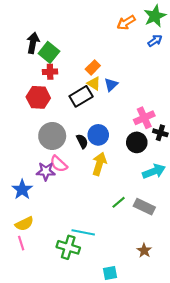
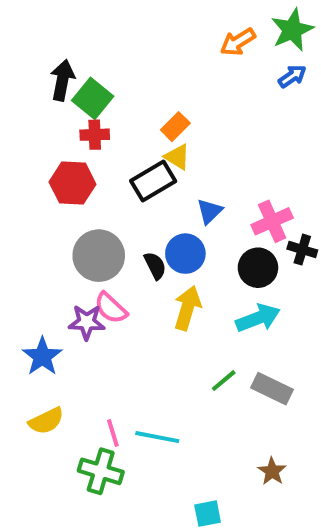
blue triangle: (111, 85) -> (210, 211), moved
cyan arrow: (154, 171) -> (258, 318), moved
pink line: (21, 243) -> (113, 433), moved
green cross: (68, 247) -> (101, 471), moved

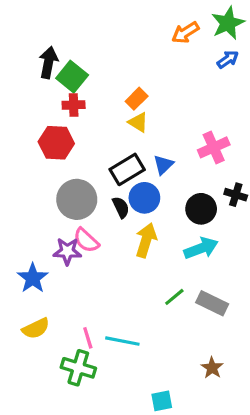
black rectangle: (153, 181) -> (127, 169), moved
pink cross: (272, 221) -> (214, 147), moved

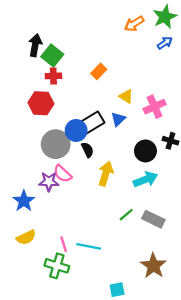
yellow triangle: (138, 122) -> (126, 96), moved
blue circle: (144, 198) -> (76, 130), moved
brown star: (212, 368) -> (153, 266), size x1.6

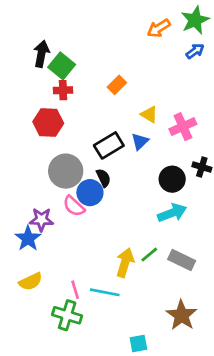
blue circle: (76, 130) -> (90, 193), moved
yellow arrow: (106, 174) -> (125, 263), moved
purple star: (49, 182) -> (41, 220), moved

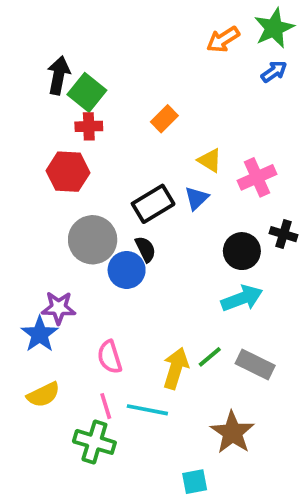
pink semicircle: (74, 206) -> (110, 357), moved, turned 30
brown star: (182, 315) -> (232, 433), moved

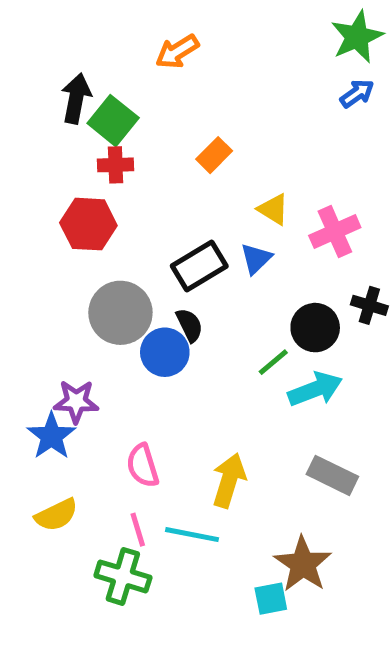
orange arrow: (223, 39) -> (177, 52), moved
green line: (210, 357) -> (273, 362), moved
cyan square: (195, 482) -> (271, 599), moved

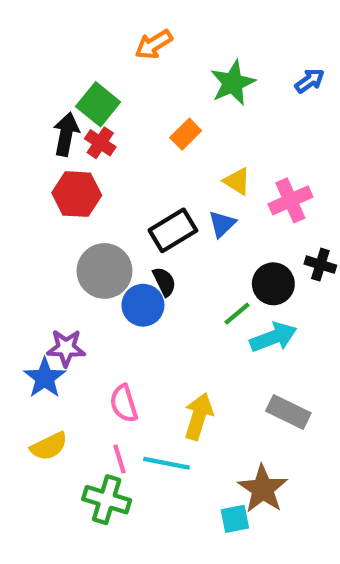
green star: (357, 37) -> (233, 83), moved
black arrow: (76, 98) -> (66, 134), moved
red cross: (116, 165) -> (100, 143), turned 36

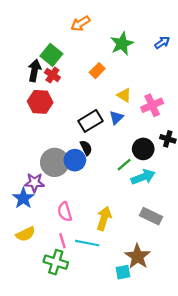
gray circle: (104, 271) -> (55, 162), moved

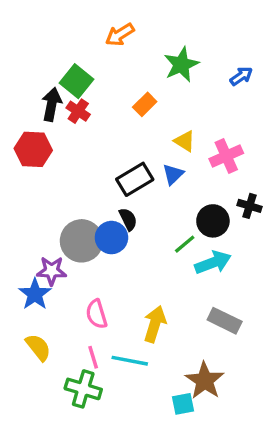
blue arrow: (162, 43) -> (241, 76), moved
red hexagon: (40, 102) -> (33, 149), moved
yellow semicircle: (26, 234) -> (38, 347), turned -102

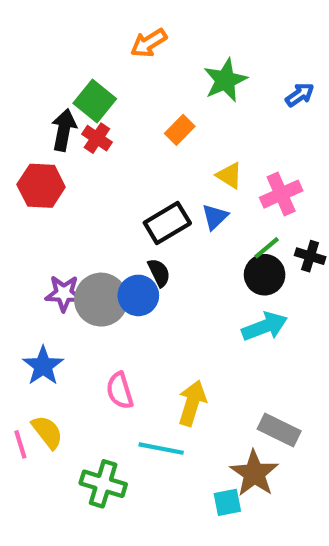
green line: (185, 244) -> (267, 248), moved
purple star: (52, 271) -> (64, 293), moved
gray rectangle: (225, 321) -> (279, 430), moved
pink line: (93, 357) -> (20, 444), moved

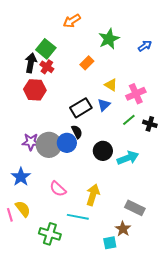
red hexagon: (41, 186) -> (35, 90), moved
black circle: (265, 275) -> (103, 151), moved
pink semicircle: (120, 391) -> (58, 189), turned -30
brown star: (254, 473) -> (123, 229), size x0.7

